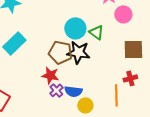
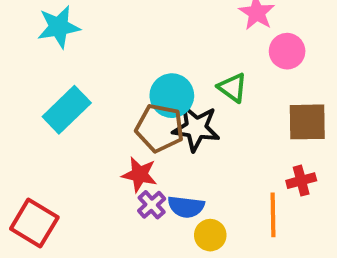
cyan circle: (75, 28) -> (172, 96), moved

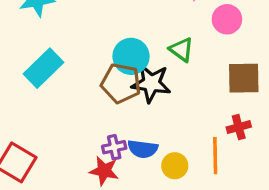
red star: (139, 174) -> (104, 171), moved
purple cross: (152, 205) -> (114, 147), turned 30
yellow circle: (210, 235) -> (175, 166), moved

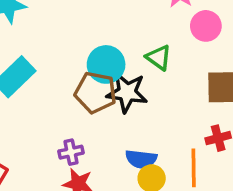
purple cross: (114, 147) -> (71, 152), moved
blue semicircle: (143, 149) -> (141, 159), moved

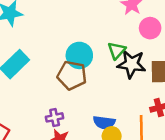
green triangle: (159, 57) -> (117, 50), turned 36
black star: (127, 93) -> (131, 64), moved

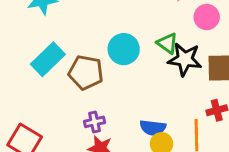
green triangle: (117, 50) -> (167, 43), turned -36
brown pentagon: (72, 75) -> (86, 72), moved

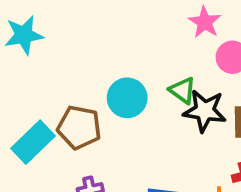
cyan rectangle: (48, 59) -> (33, 142), moved

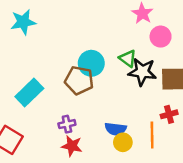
brown pentagon: (79, 127) -> (79, 80), moved

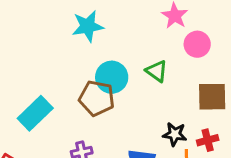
cyan star: (23, 22) -> (88, 26), moved
black star: (142, 72) -> (175, 134), moved, size x0.7

